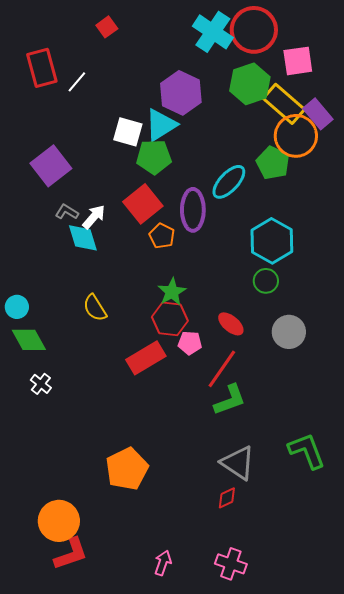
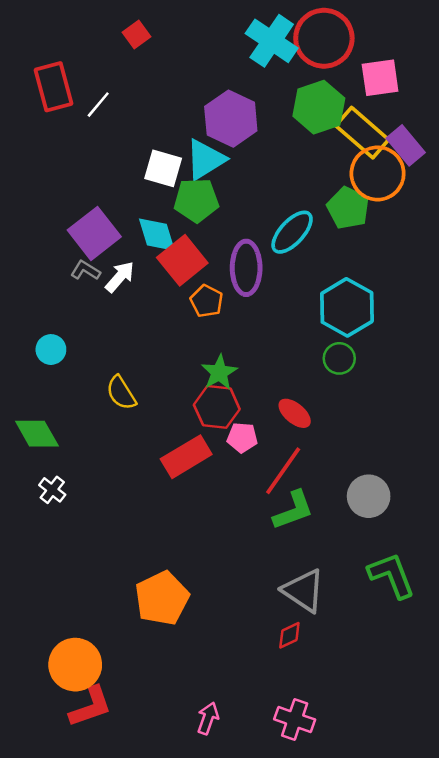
purple square: (51, 166) -> (94, 233), moved
cyan diamond: (83, 238) -> (157, 235), moved
cyan circle: (17, 307) -> (51, 350), moved
gray circle: (289, 332) -> (369, 496), moved

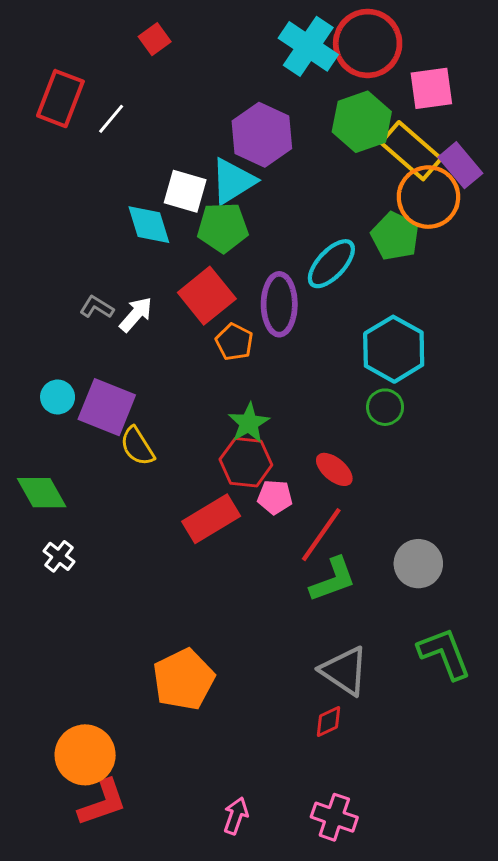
red rectangle: (53, 87) -> (60, 99), turned 36
purple square: (94, 233) -> (107, 407), moved, turned -30
cyan diamond: (157, 235) -> (149, 225), moved

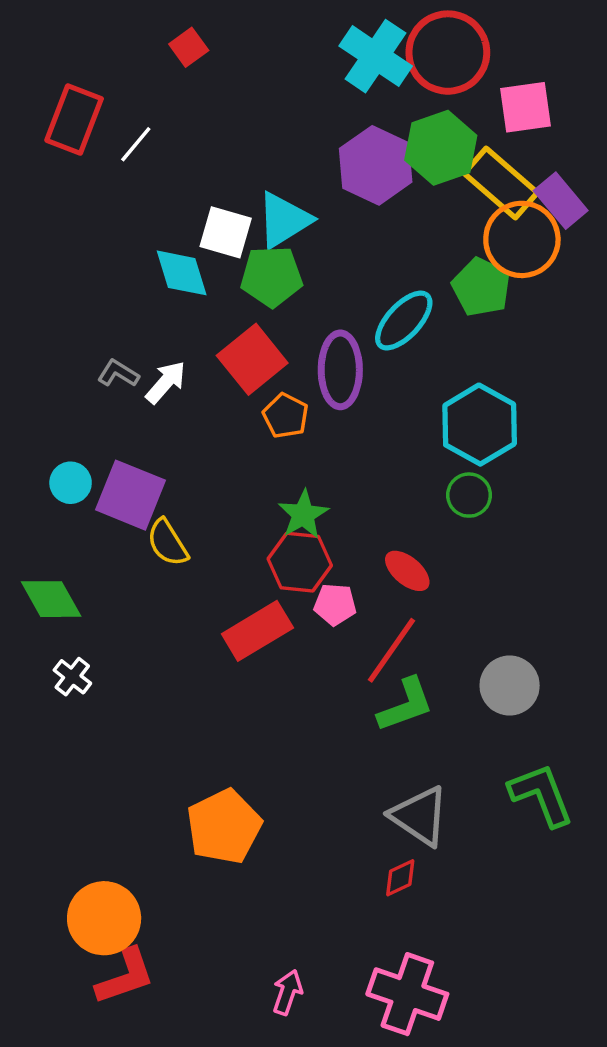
purple hexagon: (262, 135) -> (376, 165), moved
pink cross: (334, 817) -> (407, 994), size x1.4

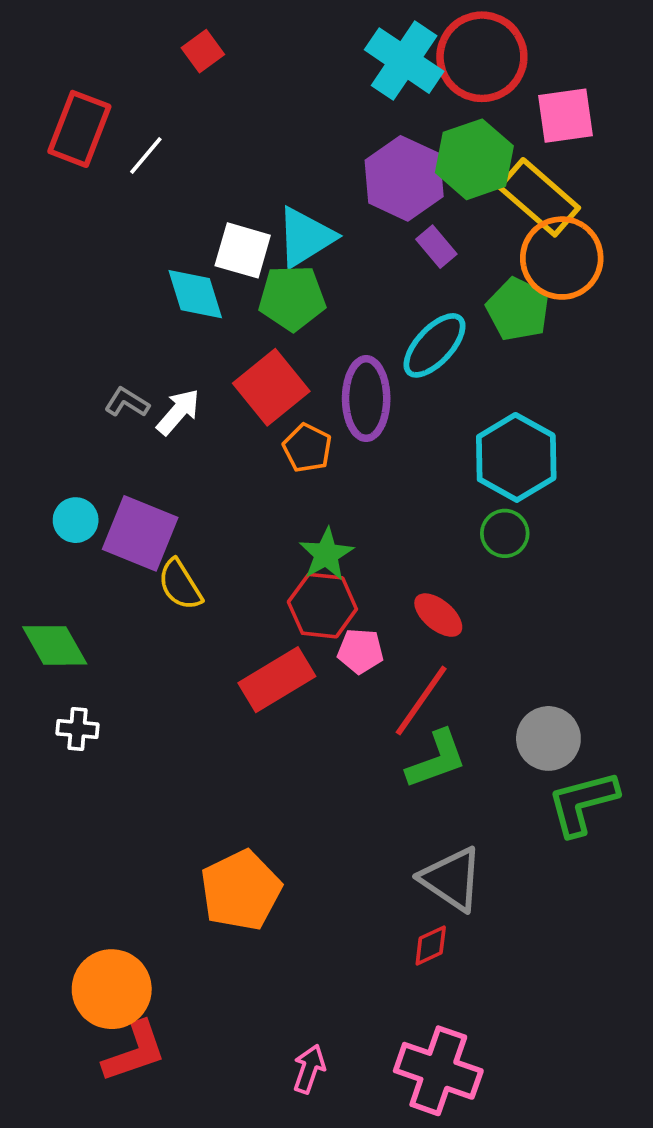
purple rectangle: (561, 201) -> (436, 247), moved, size x0.7
white cross: (72, 677) -> (77, 729), turned -33
green L-shape: (541, 795) -> (583, 803), moved, turned -84

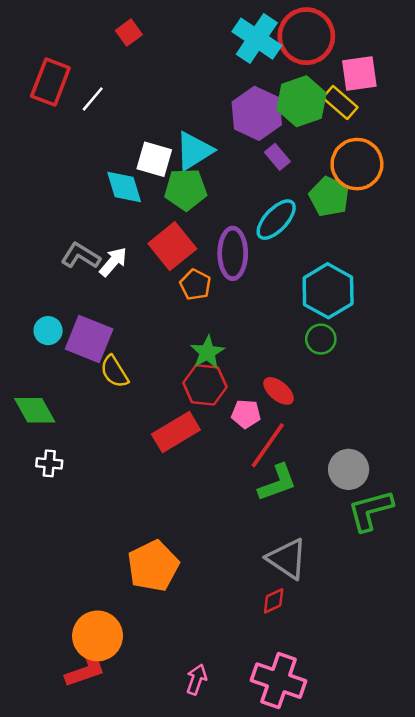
yellow rectangle: (539, 197) -> (340, 103), moved, size x0.7
gray L-shape: (127, 402) -> (81, 256), size x1.4
pink pentagon: (360, 651) -> (246, 414), moved
orange circle: (112, 989) -> (98, 636), moved

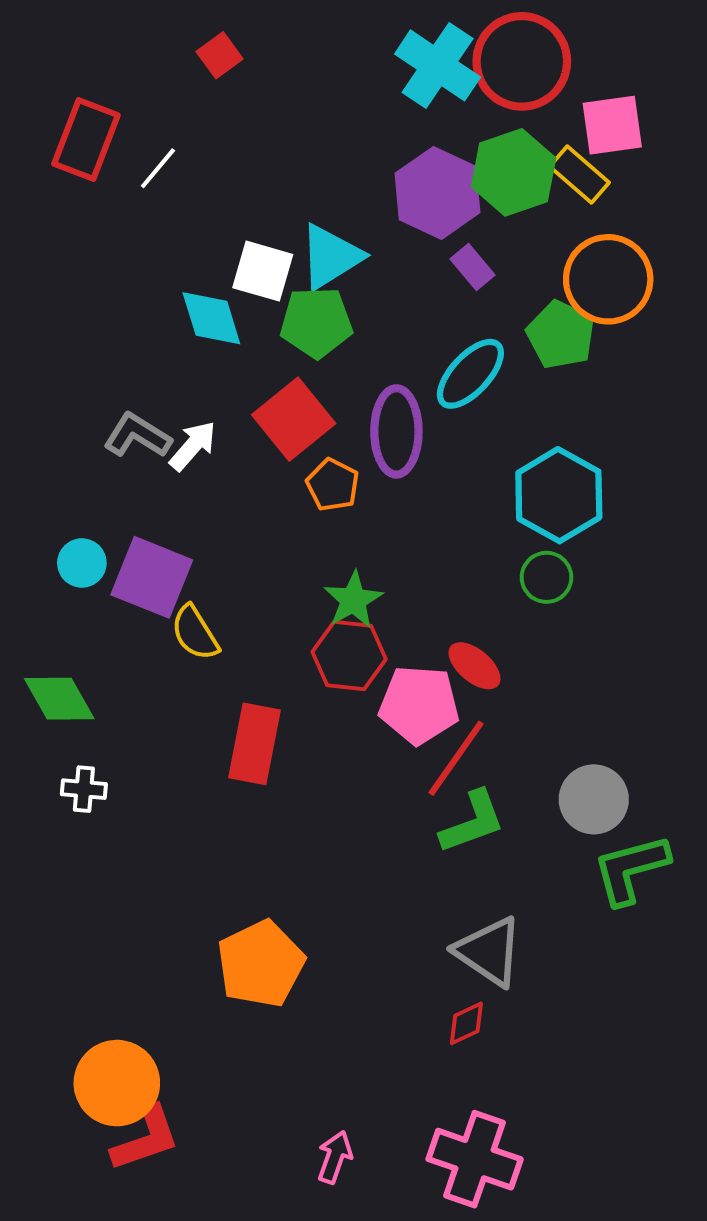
pink pentagon: (246, 414) -> (419, 705), size x1.6
red rectangle: (176, 432) -> (255, 744), moved, turned -48
orange circle: (98, 636) -> (117, 1083), moved

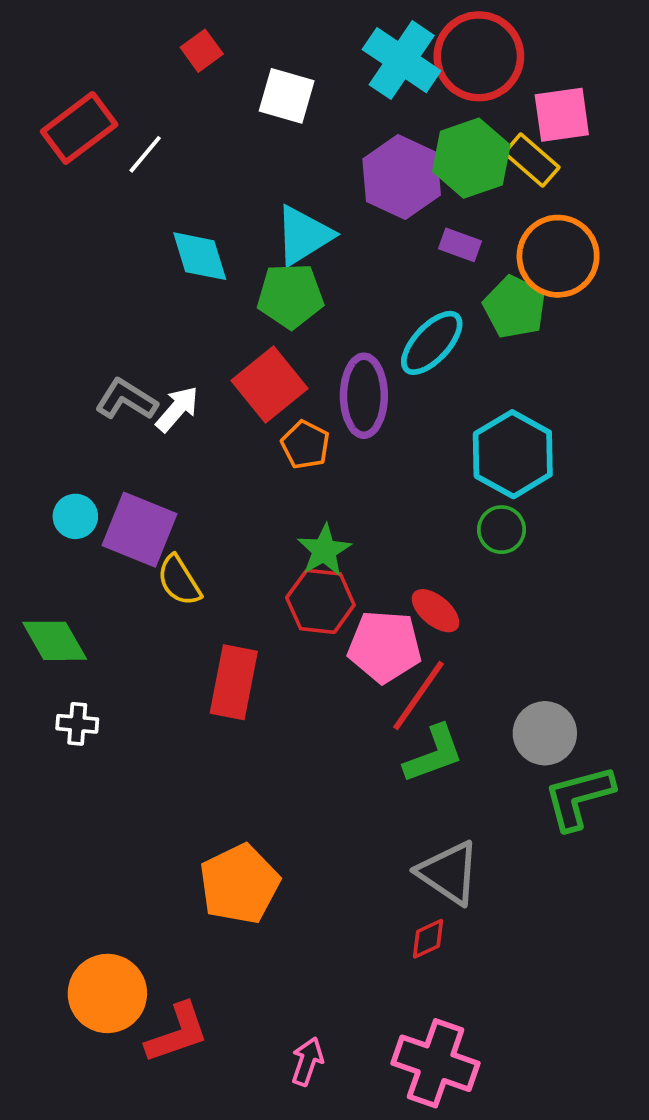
red rectangle: (86, 139) -> (79, 128), turned 32
purple rectangle: (472, 267) -> (460, 245), moved, turned -30
white square: (263, 271) -> (287, 96), moved
cyan diamond: (211, 318) -> (200, 256), moved
red L-shape: (146, 1139) -> (177, 1033), moved

